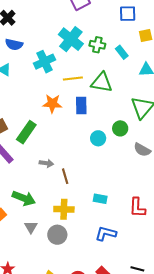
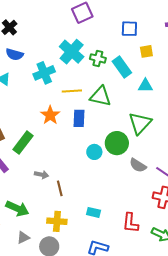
cyan rectangle: (122, 52) -> (122, 67), size x1.5
orange star: (52, 104) -> (50, 115), turned 30
green circle: (120, 128) -> (117, 143), size x1.5
gray triangle: (31, 227) -> (23, 238), turned 32

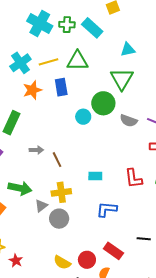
cyan cross: (44, 73) -> (20, 63), moved
cyan triangle: (145, 86) -> (128, 49), moved
orange star: (50, 115) -> (32, 90), turned 30
gray triangle: (23, 238) -> (41, 206), moved

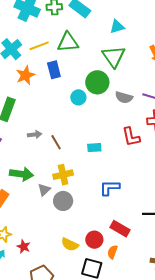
cyan rectangle: (95, 176) -> (94, 148), moved
red L-shape: (134, 178) -> (131, 137), moved

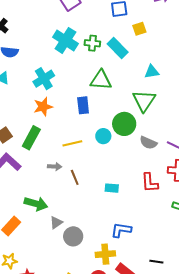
yellow line: (39, 46) -> (72, 143), moved
orange star: (25, 75) -> (43, 107), moved
yellow cross: (63, 175) -> (105, 254), moved

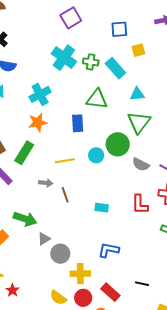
cyan triangle: (152, 72) -> (137, 94), moved
yellow cross: (105, 254) -> (80, 274), moved

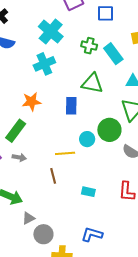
blue square: (119, 29) -> (105, 13), moved
cyan cross: (64, 58) -> (51, 31), moved
cyan cross: (40, 94) -> (44, 64), moved
yellow line: (65, 161) -> (65, 153), moved
gray arrow: (46, 183) -> (19, 157), moved

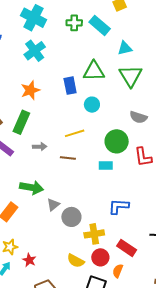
green triangle: (92, 83) -> (94, 71), moved
green circle: (109, 130) -> (117, 141), moved
cyan circle: (87, 139) -> (92, 105), moved
gray arrow: (19, 157) -> (40, 147), moved
brown line: (53, 176) -> (68, 158), turned -56

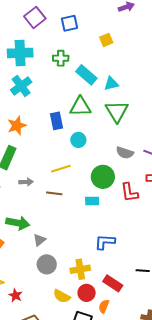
cyan cross: (34, 18) -> (20, 53), turned -30
cyan rectangle: (100, 25) -> (86, 75), moved
gray circle: (71, 217) -> (47, 264), moved

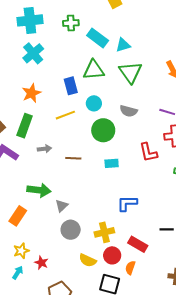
gray semicircle: (125, 153) -> (129, 111), moved
yellow line: (61, 169) -> (65, 115), moved
green circle: (103, 177) -> (103, 130), moved

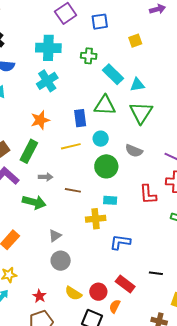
green arrow: (39, 190) -> (34, 202), moved
yellow cross: (104, 232) -> (96, 219), moved
red star: (41, 263) -> (39, 296), moved

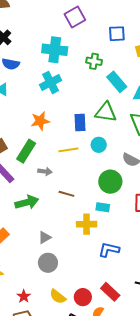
blue square: (100, 22) -> (117, 34), moved
green circle: (106, 166) -> (110, 182), moved
gray arrow: (46, 177) -> (45, 171), moved
green arrow: (34, 202) -> (27, 202), turned -35

